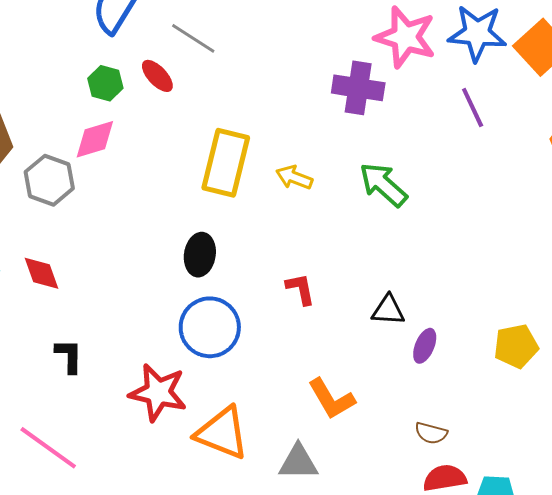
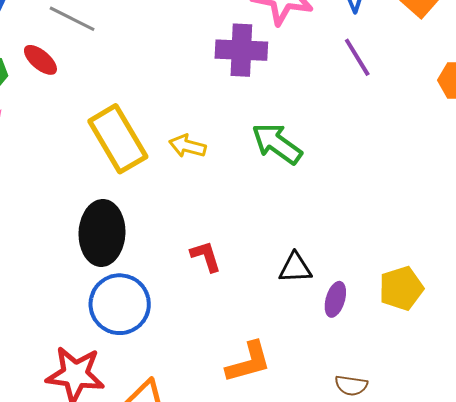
yellow rectangle: (226, 163) -> (118, 139), turned -38
black ellipse: (200, 255) -> (102, 233), size x1.5
yellow pentagon: (516, 346) -> (401, 288), moved
orange L-shape: (331, 399) -> (248, 362), turned -69

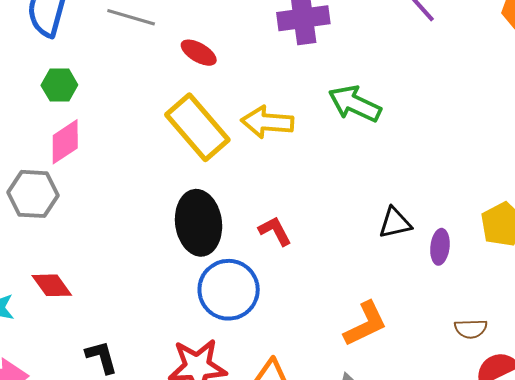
red ellipse: (40, 60) -> (199, 53), moved
yellow arrow: (187, 146) -> (267, 122), size x1.4
red L-shape: (206, 256) -> (275, 231), moved

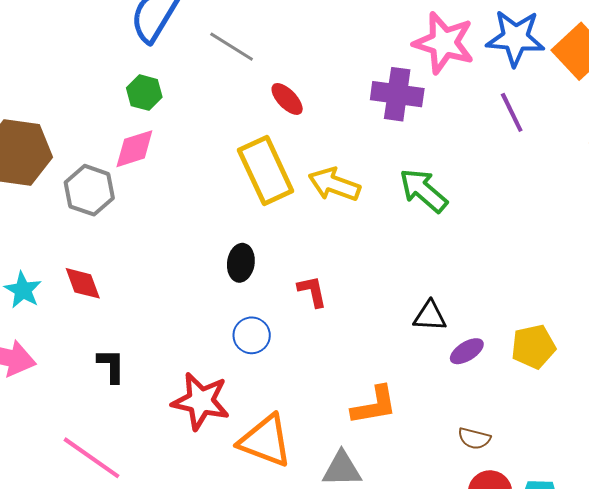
black ellipse: (199, 223) -> (241, 263), size x0.6
purple ellipse: (440, 247) -> (467, 351), turned 36
blue circle: (229, 290) -> (252, 335), size x0.6

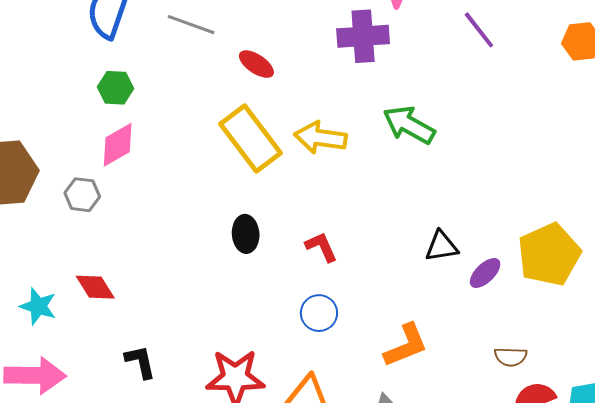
gray hexagon: (89, 190) -> (82, 195), size x0.7
blue circle: (252, 335) -> (319, 313), moved
yellow pentagon: (533, 347) -> (549, 255), size x1.4

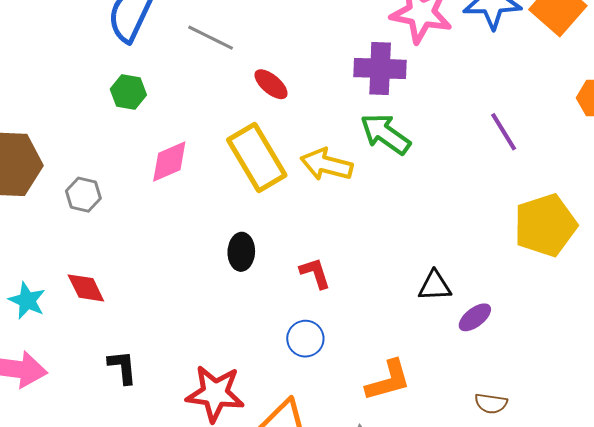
purple line: (479, 30) -> (504, 132), moved
green arrow: (409, 125) -> (385, 134), moved
pink diamond: (118, 145) -> (169, 161), moved
yellow pentagon: (549, 255) -> (545, 225), moved

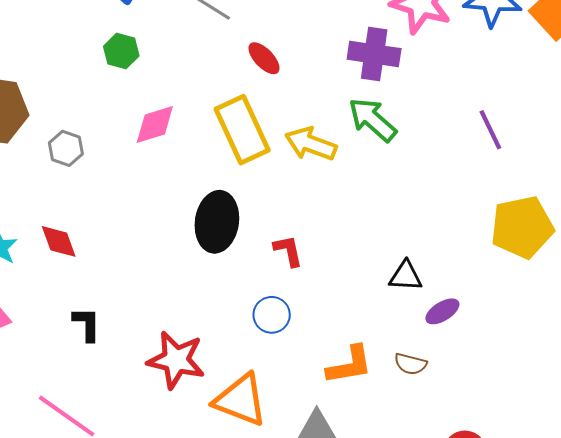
black ellipse: (241, 252) -> (217, 222), size x1.6
brown semicircle: (491, 403) -> (410, 364), moved

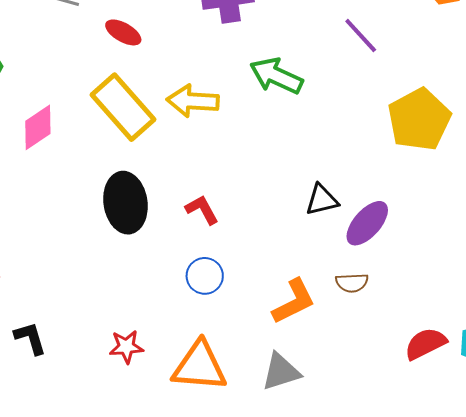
green arrow: (372, 120) -> (276, 76), moved
purple ellipse: (442, 311) -> (367, 223), size x1.4
red star: (176, 360) -> (126, 347), size x0.6

